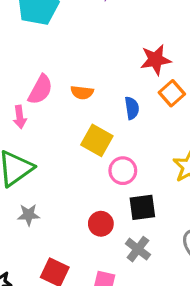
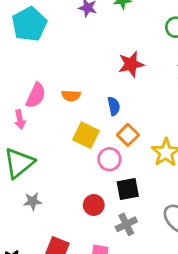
orange square: (172, 93) -> (128, 135), moved
gray cross: (138, 249) -> (126, 224), turned 30

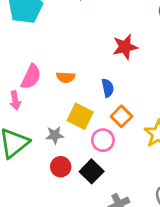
black square: (128, 189) -> (92, 171), moved, turned -35
gray star: (33, 201) -> (55, 135), moved
red circle: (94, 205) -> (61, 167), moved

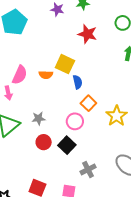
red star: (125, 47) -> (87, 34), moved, turned 30
yellow square: (80, 116) -> (65, 64), moved

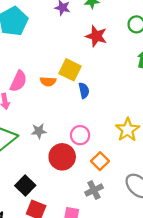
orange square: (88, 103) -> (100, 161), moved
red circle: (44, 142) -> (62, 157), moved, size x1.5
black square: (67, 145) -> (25, 185), moved

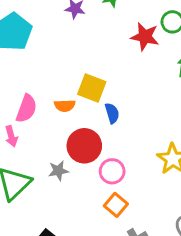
red star: (96, 36) -> (145, 37), moved
red circle: (62, 157) -> (84, 146), moved
orange square: (100, 161) -> (116, 205), moved

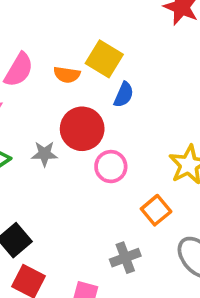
blue semicircle: (112, 113) -> (124, 95), turned 30
orange square: (116, 205) -> (156, 210), moved

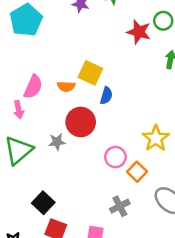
pink circle: (111, 167) -> (115, 157), moved

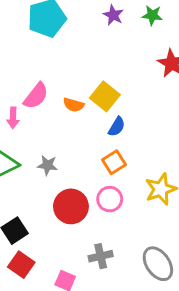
red circle: (81, 122) -> (71, 206), moved
orange square: (137, 172) -> (114, 162), moved

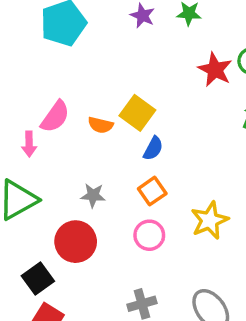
gray star: (47, 165) -> (93, 195), moved
red circle: (71, 206) -> (76, 242), moved

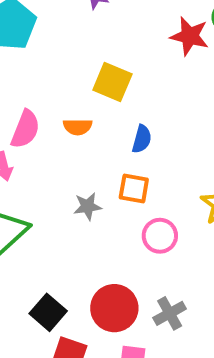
yellow square: (137, 113) -> (112, 82), moved
orange square: (152, 191) -> (134, 188), moved, turned -32
red circle: (76, 242) -> (114, 308), moved

